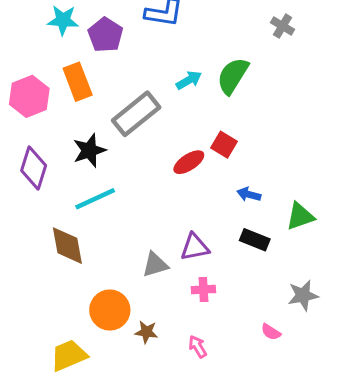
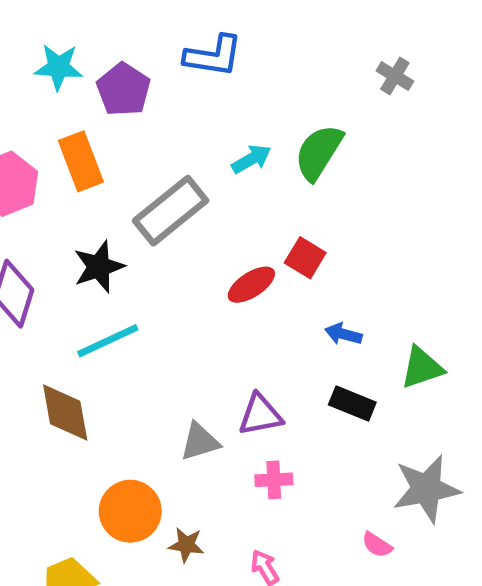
gray star: (303, 295) -> (426, 489), size x1.4

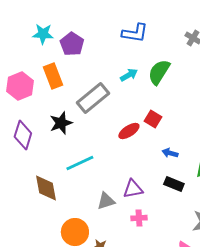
blue L-shape: (213, 56) -> (135, 33), moved
cyan line: (108, 341) -> (80, 163), moved

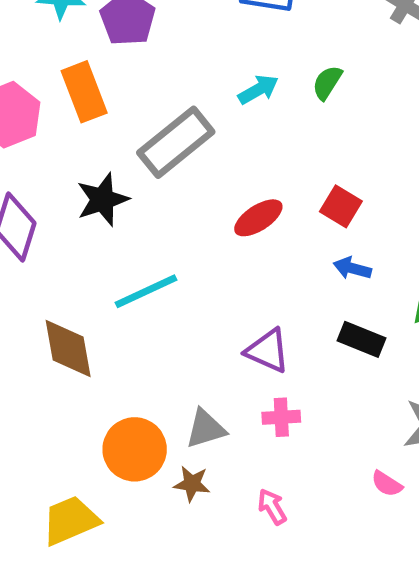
green semicircle: (159, 72) -> (327, 83), size x0.6
red square: (153, 119) -> (341, 206), moved
purple triangle: (133, 189) -> (268, 351), turned 35
gray triangle: (106, 201) -> (206, 429), moved

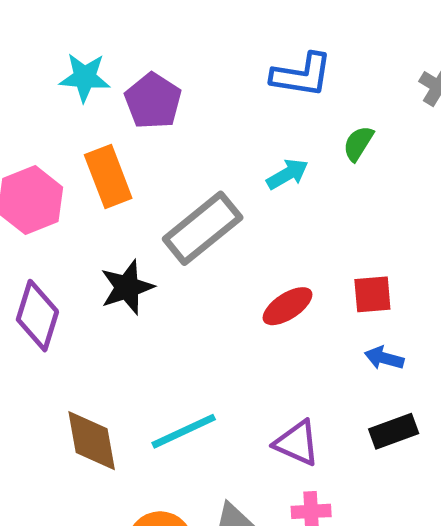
green semicircle: (327, 83) -> (358, 143), moved
red square: (341, 206) -> (372, 294), turned -36
cyan line: (146, 291) -> (184, 431), moved
black rectangle: (362, 339) -> (394, 431), turned -42

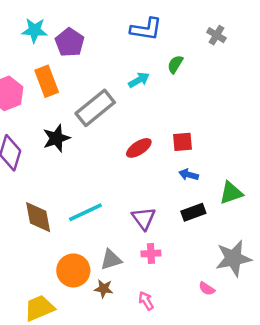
purple triangle: (297, 443) -> (144, 218), turned 30

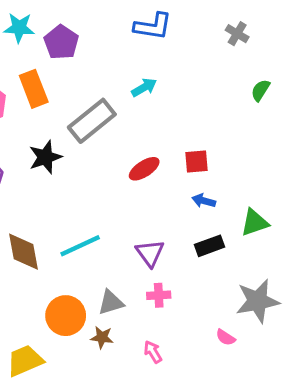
green semicircle: (175, 64) -> (260, 90), moved

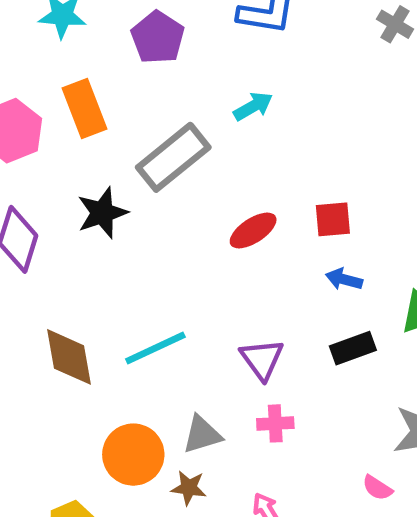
purple pentagon: (61, 42) -> (158, 38), moved

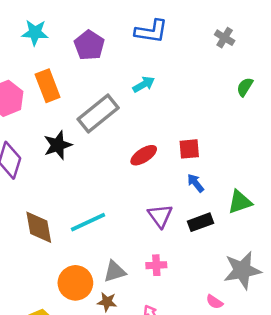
blue arrow: (344, 279) -> (196, 183), turned 36
purple triangle: (262, 359) -> (160, 216), moved

